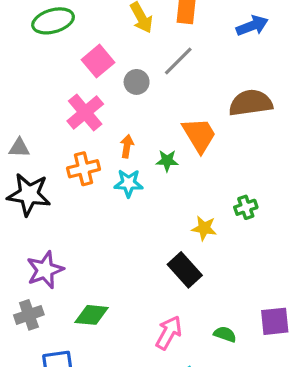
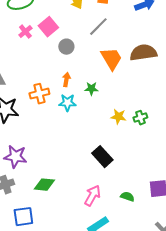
gray circle: (137, 82) -> (66, 47), moved
pink cross: (85, 112) -> (25, 32), moved, size x0.6
orange trapezoid: (199, 135) -> (111, 59), moved
yellow star: (204, 228) -> (118, 117), moved
purple star: (45, 270) -> (15, 157), turned 30

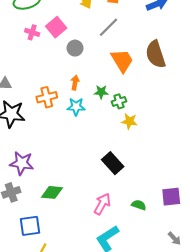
pink cross: (25, 32) -> (32, 32), turned -32
brown semicircle: (143, 53) -> (156, 54), turned -100
green cross: (140, 118) -> (119, 101), moved

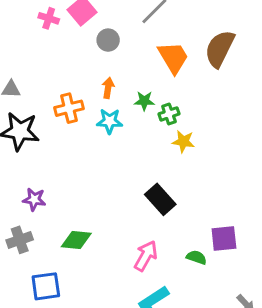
brown semicircle: (156, 54) -> (220, 49), turned 44
purple star: (22, 163) -> (34, 199), size x0.7
purple square: (171, 197) -> (224, 239), moved

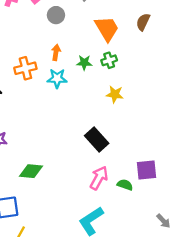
brown semicircle: (220, 49) -> (143, 22), size x0.6
green cross: (169, 114) -> (109, 60), moved
pink arrow: (146, 256) -> (99, 178), moved

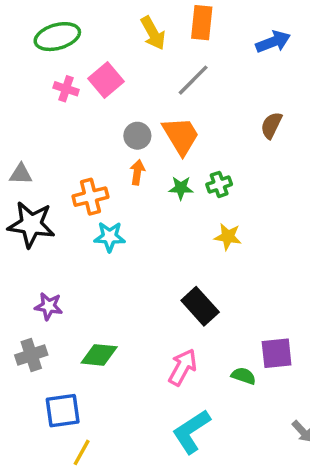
gray circle: (56, 15) -> (137, 136), moved
orange trapezoid: (107, 29) -> (181, 136), moved
cyan star: (57, 78) -> (110, 237), moved
pink arrow: (99, 178) -> (183, 367), moved

